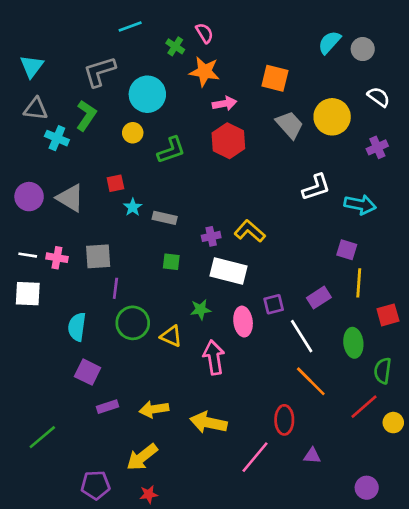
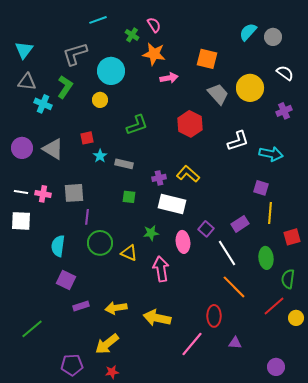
red hexagon: (228, 141) -> (190, 124), moved
green L-shape: (171, 150) -> (137, 125), moved
purple square: (274, 304) -> (206, 229), turned -35

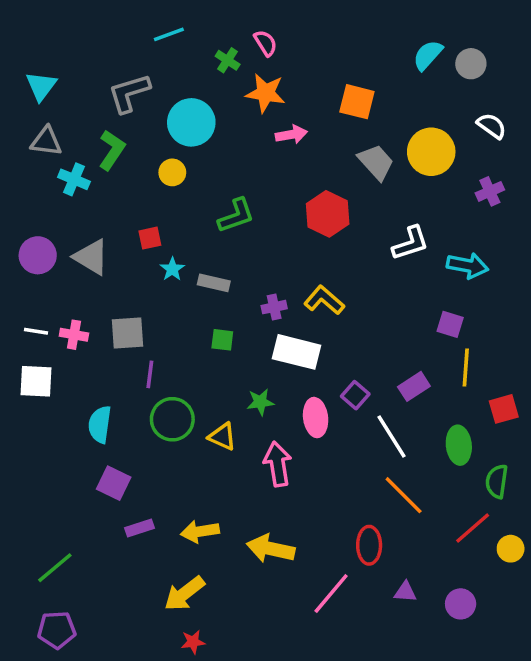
purple pentagon: (72, 365) -> (57, 630), moved
purple circle: (276, 367) -> (461, 604), moved

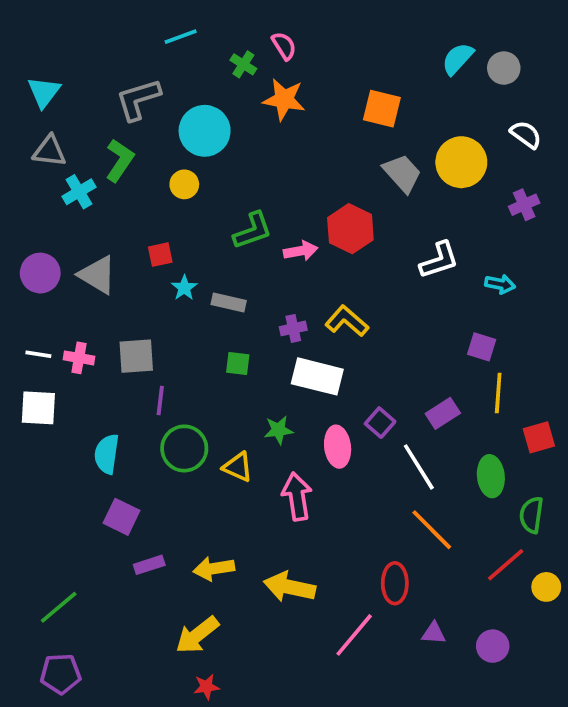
pink arrow: (291, 134) -> (301, 251), moved
cyan cross: (74, 179) -> (79, 192), turned 36
cyan arrow: (467, 266) -> (500, 284), size x0.7

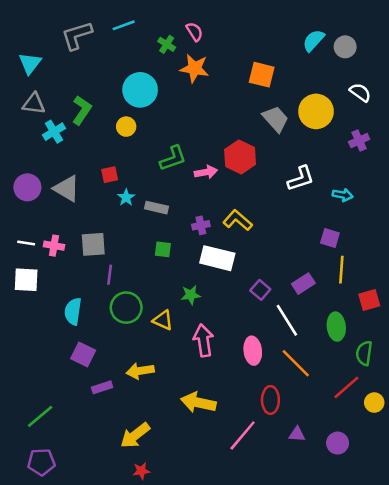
gray L-shape: (138, 99) -> (77, 35), moved
pink ellipse: (338, 447) -> (253, 351), moved
yellow arrow: (214, 569) -> (140, 371), moved

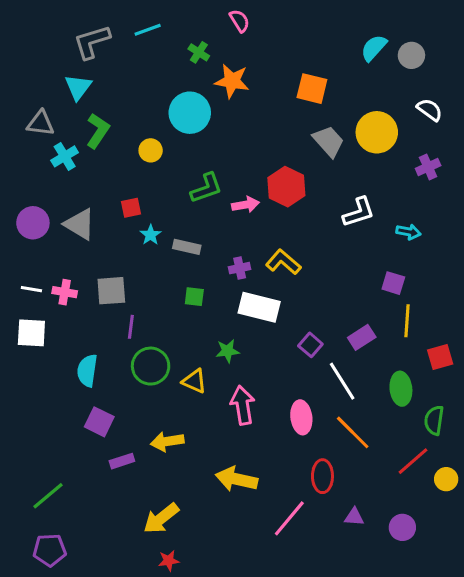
pink semicircle: (194, 32) -> (240, 21), moved
cyan triangle: (30, 63) -> (78, 87), moved
cyan circle: (140, 90) -> (190, 113), moved

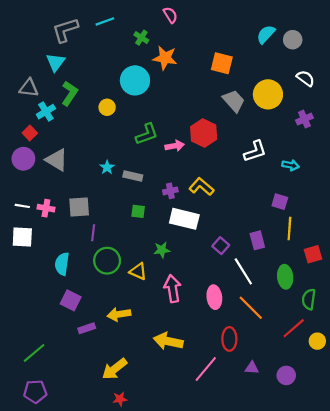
red square: (131, 208) -> (30, 133), moved, turned -32
purple rectangle: (362, 337) -> (257, 240), turned -72

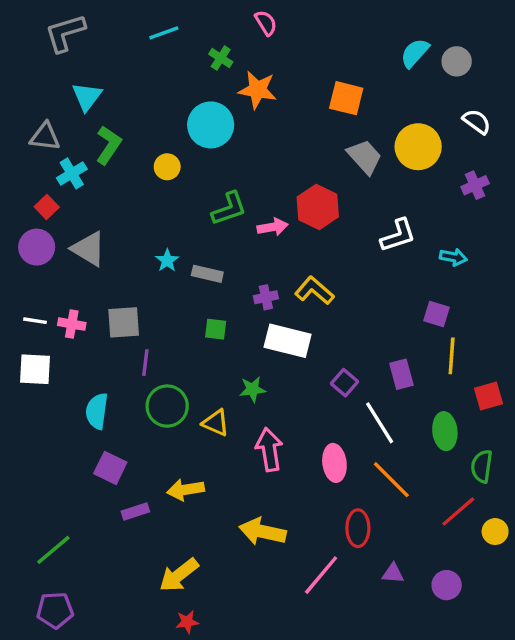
gray L-shape: (65, 30) -> (65, 33), moved

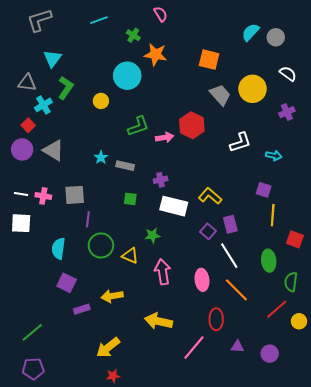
yellow L-shape: (314, 291) -> (210, 196), moved
purple rectangle: (401, 374) -> (230, 224), moved
red square: (488, 396) -> (295, 239), turned 36

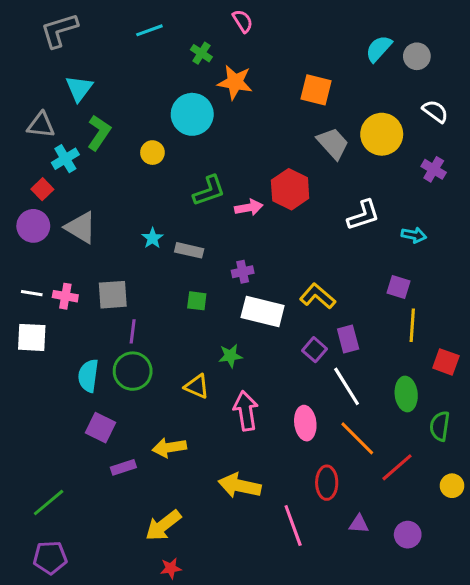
purple cross: (287, 112) -> (434, 169), turned -35
green circle: (101, 245) -> (133, 371), moved
red line: (277, 309) -> (397, 467), moved
pink line: (194, 348) -> (293, 525), turned -60

